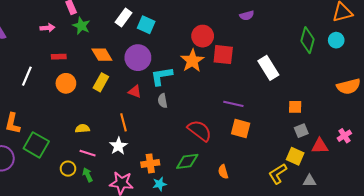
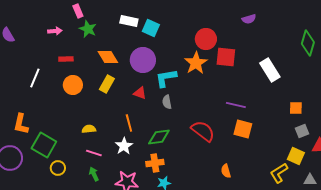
white rectangle: (124, 18) -> (129, 21), turned 66
green diamond: (187, 161) -> (159, 137), moved
yellow circle: (68, 169) -> (58, 168), moved

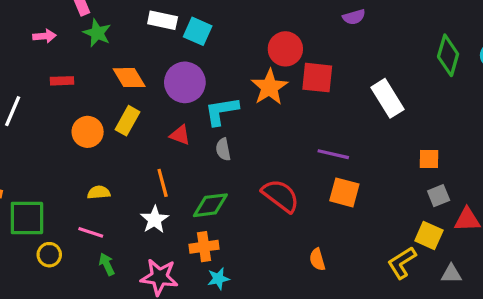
orange circle: (73, 85) -> (88, 132), moved
green square: (44, 145) -> (27, 218), turned -30
pink line: (94, 153) -> (91, 232), moved

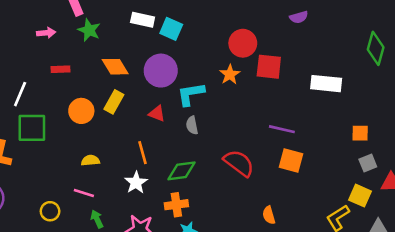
orange star: (269, 87) -> (230, 74), size x0.7
white rectangle: (387, 98) -> (326, 84), turned -52
green square: (27, 218) -> (32, 128), moved

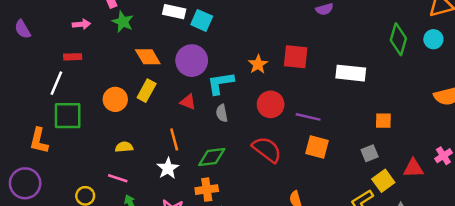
red circle: (243, 43) -> (271, 104), moved
red rectangle: (60, 69) -> (73, 57), moved
gray square: (368, 163) -> (370, 153), moved
yellow square: (360, 196) -> (383, 181), turned 30

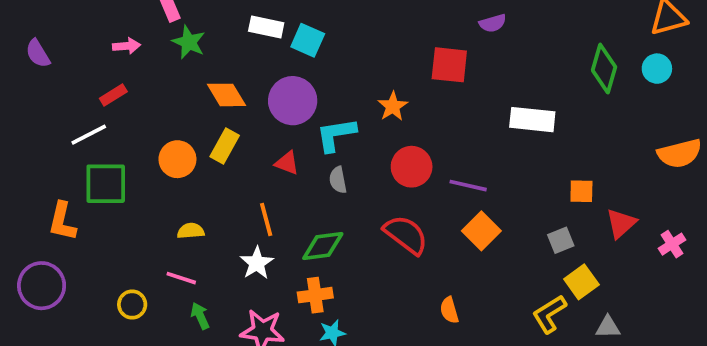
red rectangle: (73, 57) -> (113, 95), turned -30
red square: (296, 57) -> (449, 65), moved
white line: (56, 83) -> (89, 135), turned 40
orange square: (317, 147) -> (481, 231), turned 30
red triangle: (413, 168) -> (621, 223), moved, turned -40

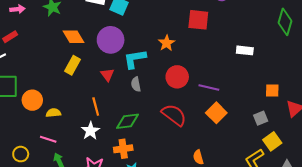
white rectangle: (532, 120) -> (245, 50), size x0.7
orange circle: (177, 159) -> (32, 100), moved
red triangle: (287, 163) -> (107, 75), turned 32

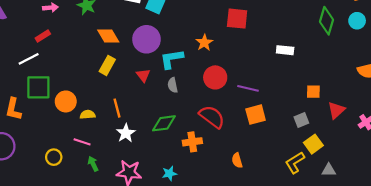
orange line: (96, 106) -> (117, 108), moved
orange square: (216, 113) -> (256, 115), turned 30
orange cross: (123, 149) -> (192, 142), moved

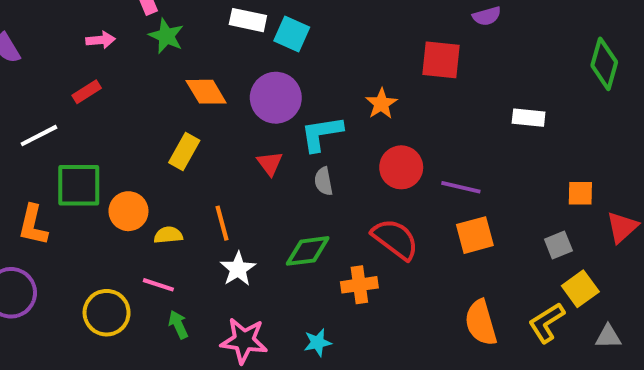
white line: (29, 59) -> (39, 136), moved
yellow rectangle: (107, 65) -> (184, 151), moved
yellow circle: (54, 157) -> (107, 313), size x1.5
orange semicircle: (237, 160) -> (481, 323), moved, size x1.6

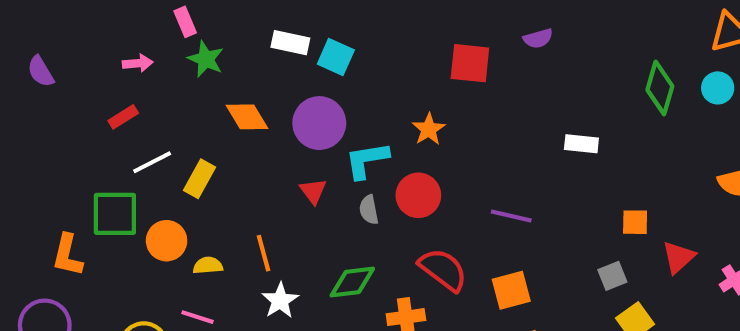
red square: (441, 60) -> (470, 63), moved
white line: (39, 136) -> (152, 162), moved
yellow rectangle: (184, 151) -> (200, 179), moved
red circle: (401, 167) -> (418, 195), moved
orange square: (475, 235) -> (511, 290), moved

